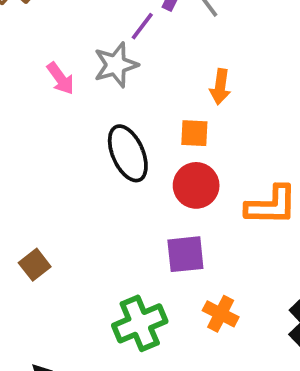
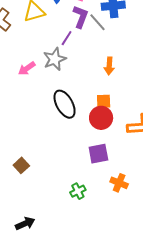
pink arrow: (60, 78) -> (27, 68), turned 96
orange square: (194, 133) -> (104, 101), moved
green cross: (140, 323) -> (78, 191), size x0.6

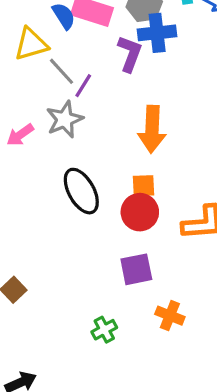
purple L-shape: (81, 17) -> (130, 54), moved
gray line: (98, 22) -> (61, 71), moved
orange arrow: (109, 66) -> (152, 129), size x1.6

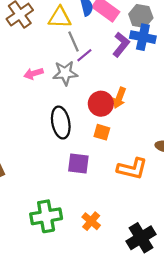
orange arrow: (152, 129) -> (119, 98), size x0.7
red circle: (140, 212) -> (101, 104), moved
purple square: (136, 269) -> (78, 163), moved
green cross: (104, 330) -> (46, 216), size x1.8

